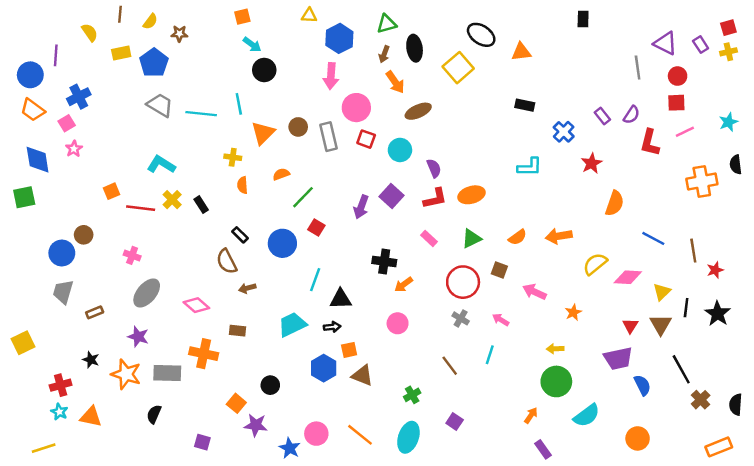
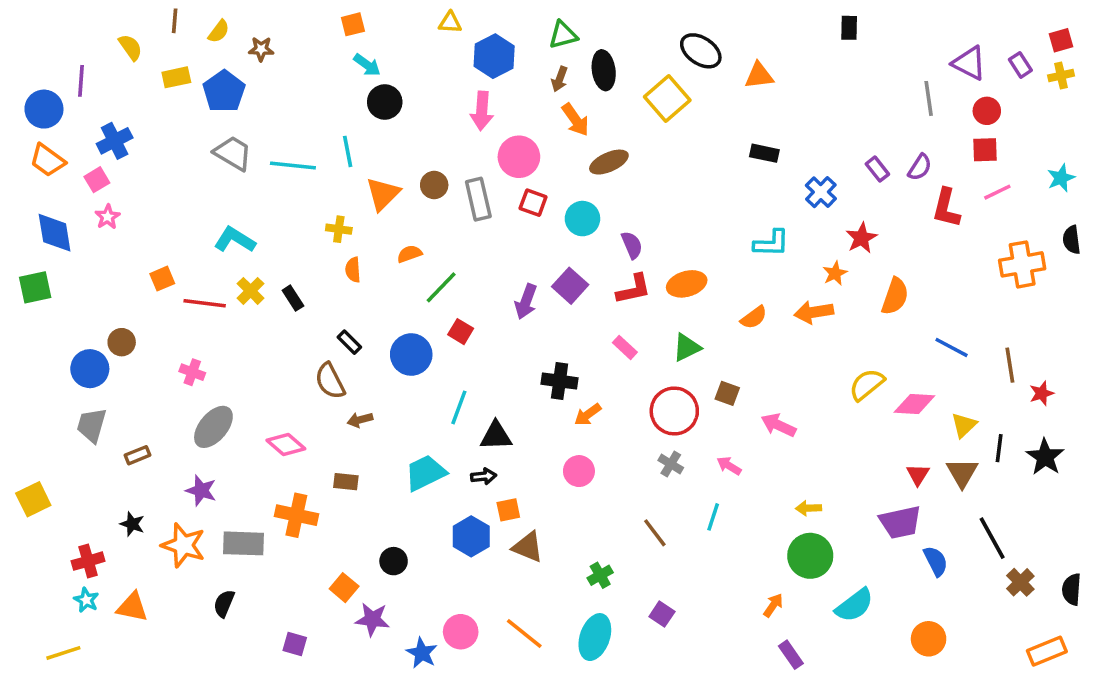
orange arrow: (559, 236) -> (814, 312), moved
orange semicircle: (518, 237) -> (754, 317), moved
orange star: (573, 312) -> (835, 273), moved

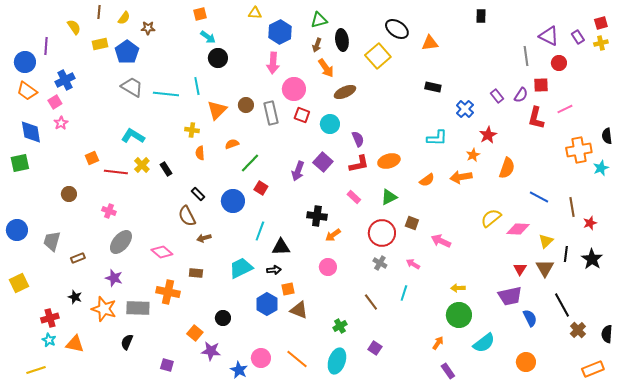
red square: (985, 150) -> (541, 85), moved
cyan star: (1061, 178) -> (601, 168), moved
blue circle: (90, 369) -> (17, 230), moved

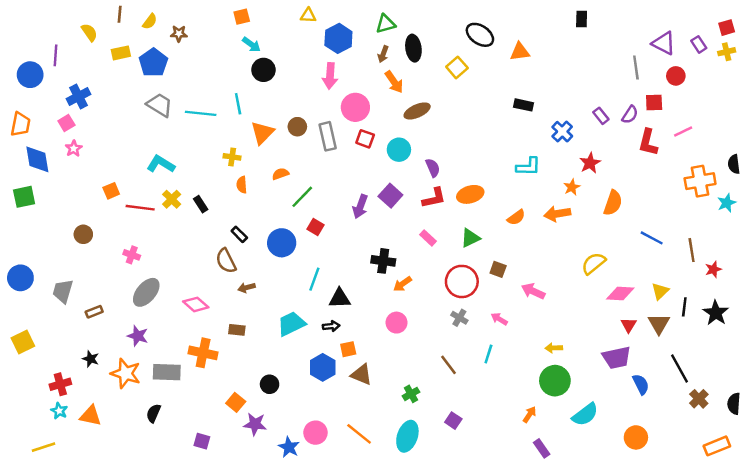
yellow square: (378, 56) -> (457, 67), size x0.7
orange trapezoid: (27, 91) -> (20, 124), moved, turned -115
pink diamond: (518, 229) -> (620, 294), moved

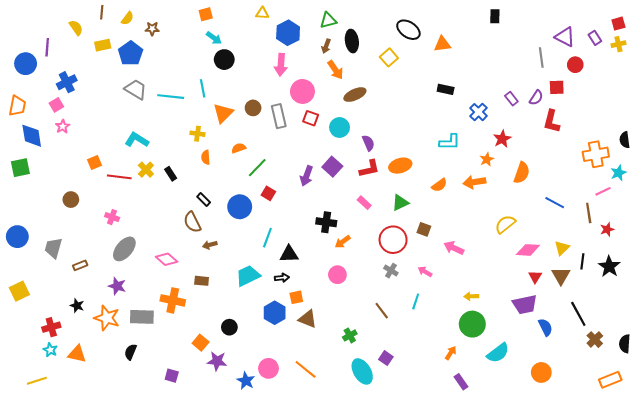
pink line: (683, 132) -> (603, 191), moved
cyan ellipse: (407, 436) -> (362, 371), moved, turned -50

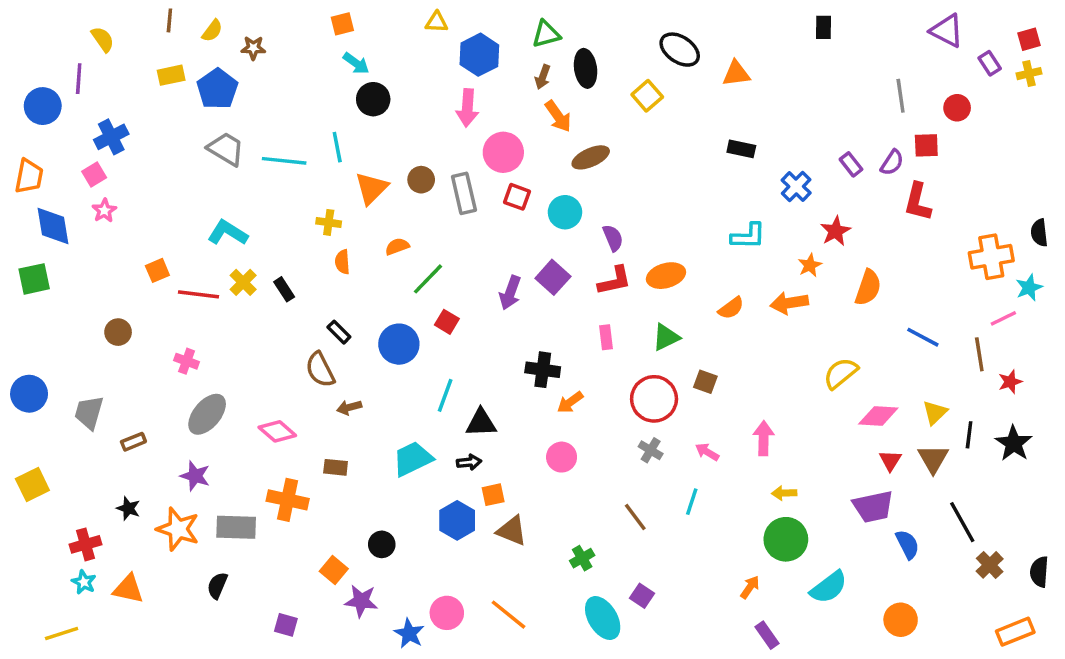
yellow semicircle: (76, 28) -> (103, 39), moved
purple triangle: (565, 37) -> (947, 31), moved
pink rectangle: (364, 203) -> (606, 337), turned 40
pink arrow: (454, 248) -> (764, 438), moved, turned 66

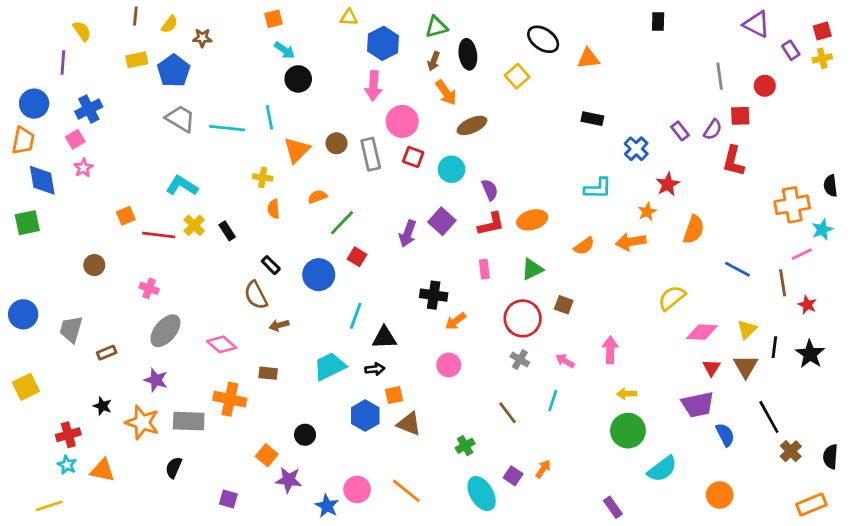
blue circle: (43, 106) -> (34, 104), moved
red star: (1010, 382) -> (807, 305), turned -30
orange arrow: (750, 587) -> (543, 469), moved

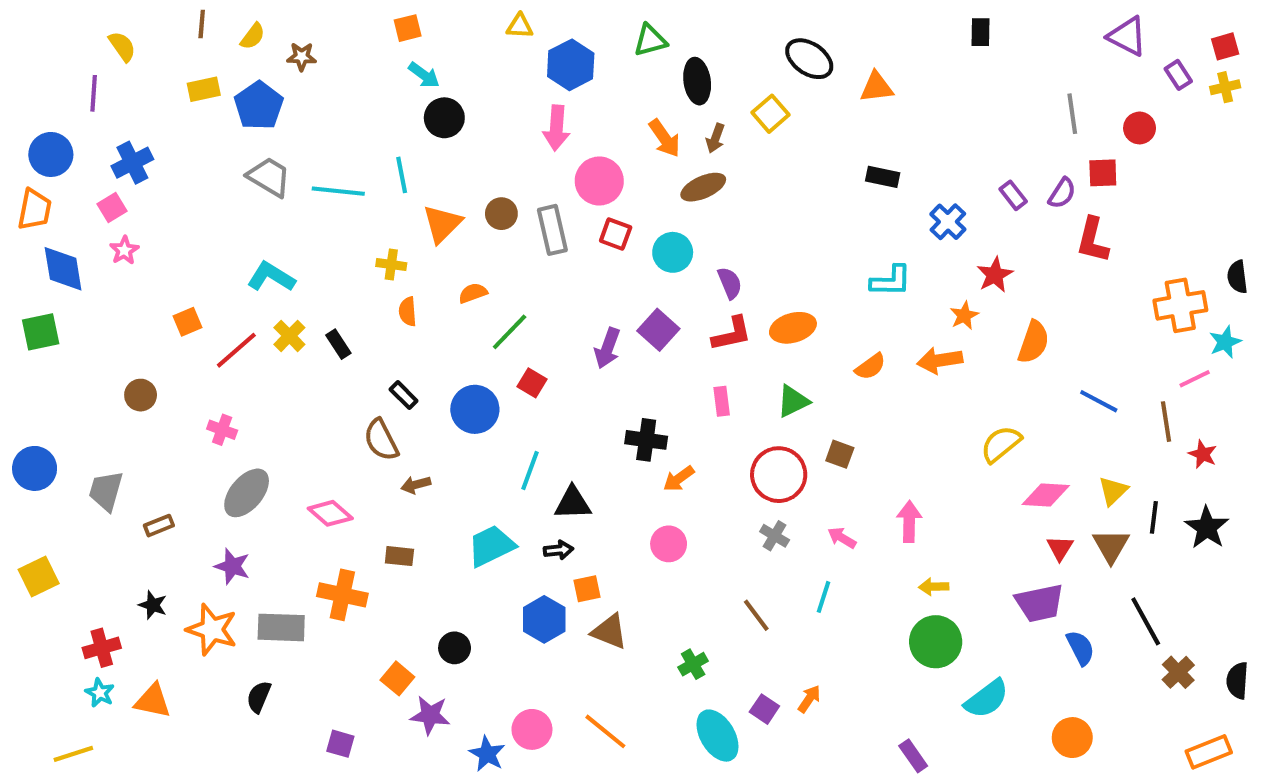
brown arrow: (434, 61) -> (715, 138), moved
red line: (159, 235) -> (236, 350), turned -48

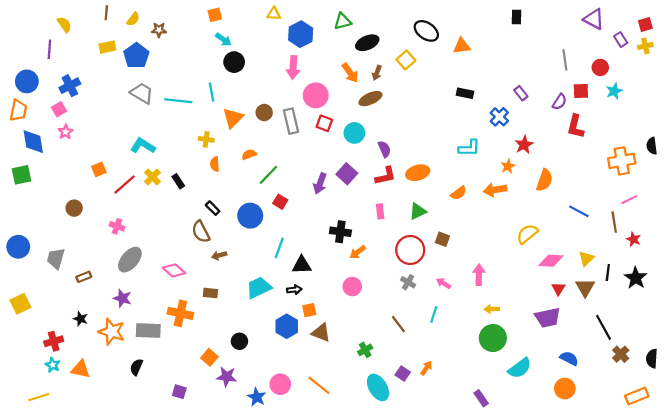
black ellipse: (697, 81) -> (367, 43), turned 75
purple rectangle: (1013, 195) -> (521, 93), moved
cyan star: (1225, 342) -> (614, 91), moved
blue semicircle: (1080, 648) -> (569, 358), moved, turned -36

